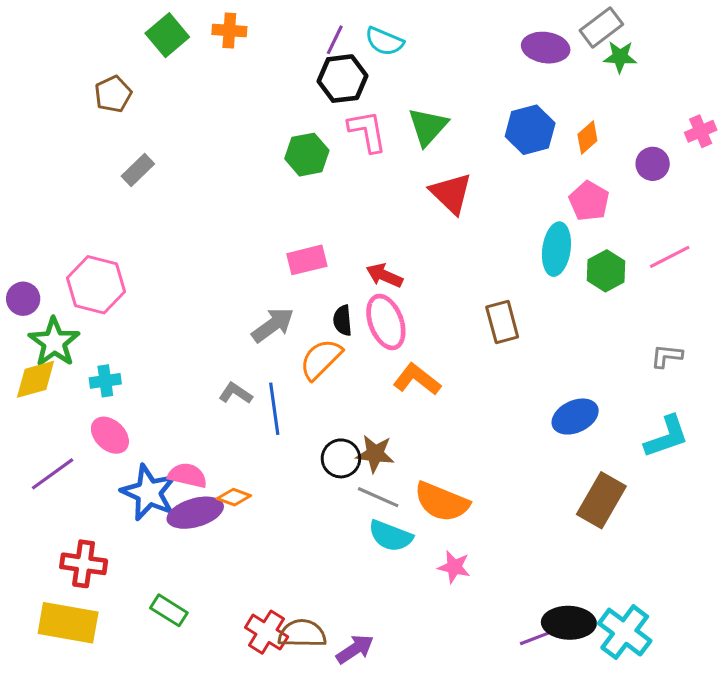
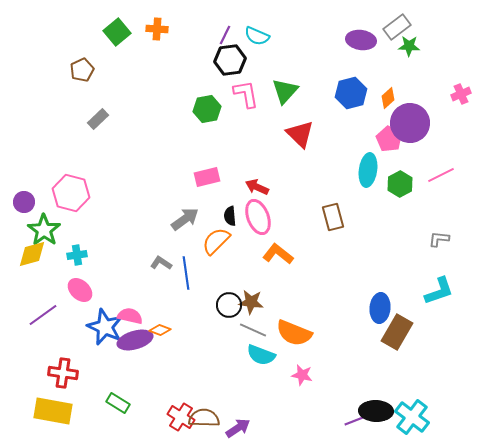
purple circle: (653, 164) -> (410, 123), moved, size x1.8
blue ellipse: (575, 417) -> (380, 308), moved, turned -60

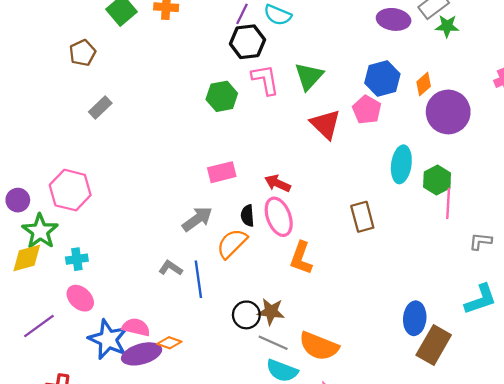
pink pentagon: (389, 139) -> (367, 110), moved
pink line: (441, 175) -> (448, 203), moved, turned -60
orange L-shape: (278, 254) -> (301, 258), turned -108

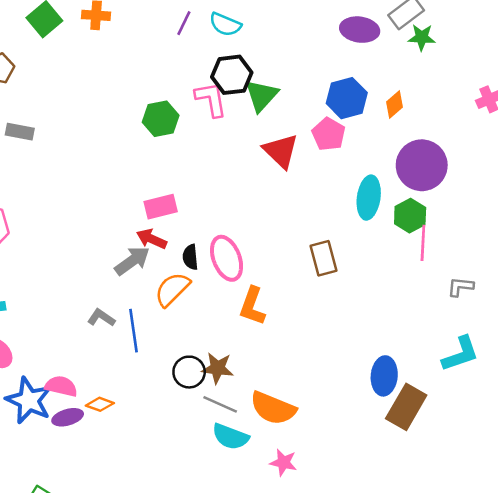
black hexagon: (247, 42) -> (232, 75), moved
gray rectangle: (100, 108) -> (20, 132), turned 55
purple circle: (448, 112) -> (422, 165), moved
red arrow: (278, 183) -> (152, 239), moved
purple ellipse: (142, 354) -> (68, 417), size x0.7

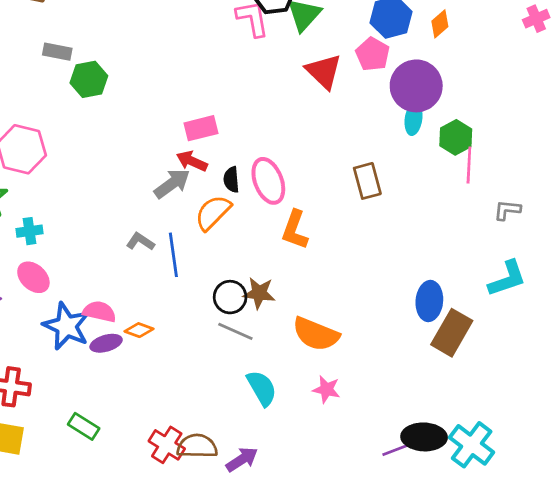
green hexagon: (161, 119) -> (89, 79), moved
purple circle: (422, 165) -> (416, 86), moved
cyan ellipse: (369, 198) -> (413, 119), size x0.7
gray line: (220, 404) -> (235, 331), moved
cyan semicircle: (230, 437) -> (262, 388), moved, turned -141

